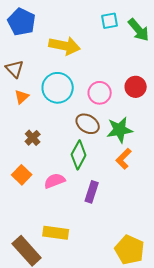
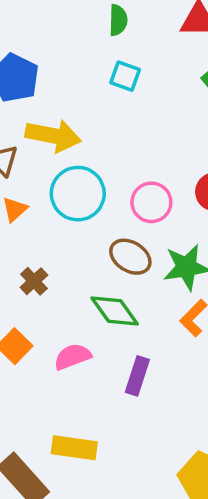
cyan square: (110, 21) -> (125, 76), moved, turned 30
yellow arrow: (65, 46) -> (53, 136), moved
green diamond: (79, 155) -> (115, 311), turned -64

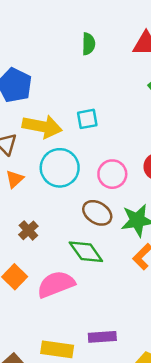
cyan square: (125, 76) -> (87, 119), moved, turned -30
pink semicircle: (73, 357) -> (56, 284), size x1.4
purple rectangle: (137, 376) -> (102, 337), moved, turned 68

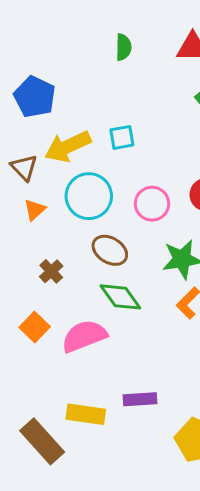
yellow arrow: (42, 126) -> (68, 146), turned 144
brown ellipse: (97, 213) -> (110, 250), moved

